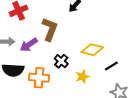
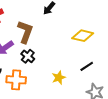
yellow diamond: (92, 50) -> (83, 36), moved
black cross: (61, 61) -> (28, 56), moved

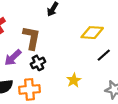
black cross: (28, 56) -> (38, 63), turned 32
black line: (87, 66) -> (104, 55), moved

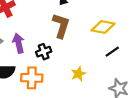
brown L-shape: (32, 38) -> (61, 26), moved
purple arrow: (13, 58) -> (18, 43), turned 114

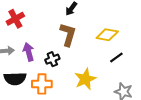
yellow star: (78, 74) -> (85, 79), size x1.5

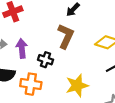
black cross: (52, 59) -> (46, 60), turned 32

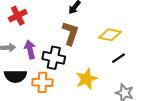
black cross: (46, 60) -> (54, 58), size x1.5

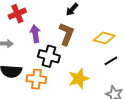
purple arrow: (30, 50) -> (35, 34), moved

